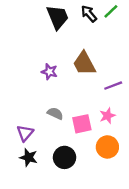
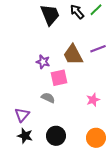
purple line: (113, 86) -> (98, 49), moved
pink square: (82, 124) -> (59, 78), moved
orange circle: (107, 147) -> (96, 138), moved

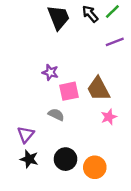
purple line: (98, 49) -> (115, 42), moved
brown trapezoid: (73, 55) -> (98, 89), moved
orange circle: (96, 138) -> (95, 167), moved

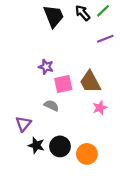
black star: (29, 159) -> (36, 145), moved

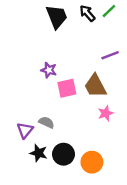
purple line: (105, 39) -> (110, 55), moved
gray semicircle: (51, 106) -> (46, 122), moved

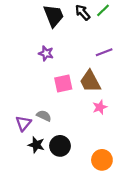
purple star: (49, 70) -> (46, 53), moved
orange circle: (92, 162) -> (102, 160), moved

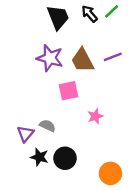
purple star: (46, 53) -> (50, 58), size x1.6
brown trapezoid: (90, 81) -> (82, 60), moved
pink star: (100, 107) -> (95, 116), moved

